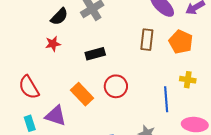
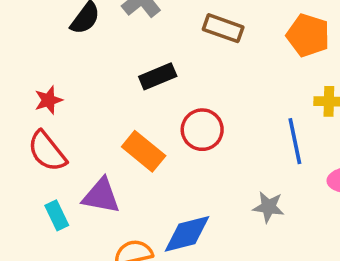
brown rectangle: (147, 40) -> (223, 28), moved, turned -70
red star: (53, 44) -> (48, 100), moved

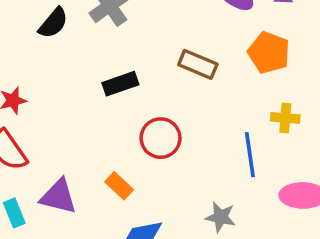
brown rectangle: (223, 28) -> (198, 64), moved
orange rectangle: (144, 151) -> (119, 186), moved, size x0.7

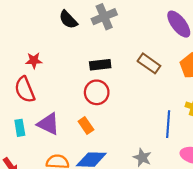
black semicircle: (53, 23) -> (68, 20), turned 84
red circle: (161, 138) -> (97, 92), moved

